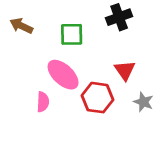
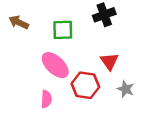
pink semicircle: (43, 102) -> (46, 99), moved

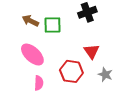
brown arrow: (19, 22) -> (30, 21), moved
pink ellipse: (55, 65) -> (32, 55), moved

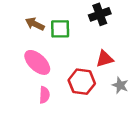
red triangle: (92, 51) -> (105, 59), turned 49

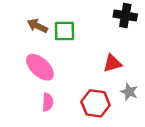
black cross: (100, 14) -> (125, 16), moved, turned 30
red hexagon: (82, 82) -> (96, 103), moved

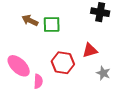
pink ellipse: (40, 67) -> (19, 66), moved
red hexagon: (96, 103) -> (63, 63), moved

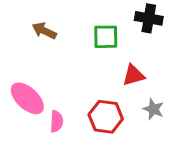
green square: (52, 25) -> (106, 37), moved
red hexagon: (63, 63) -> (106, 117), moved

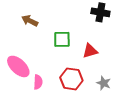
green square: (106, 37) -> (62, 39), moved
gray star: (153, 109) -> (104, 83), moved

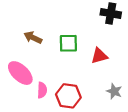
brown arrow: (30, 21) -> (33, 38), moved
red hexagon: (71, 79) -> (68, 96), moved

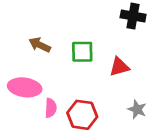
pink ellipse: (20, 73) -> (25, 87), turned -35

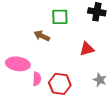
brown arrow: (40, 45) -> (42, 36), moved
green square: (82, 52) -> (60, 17), moved

